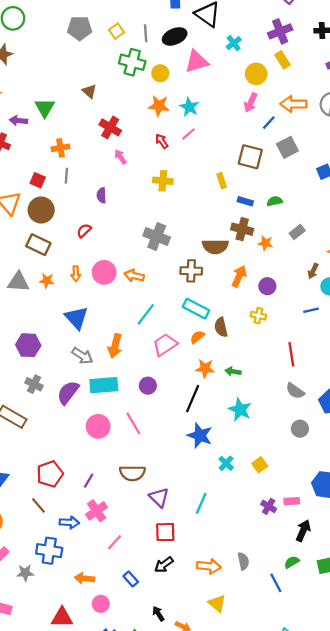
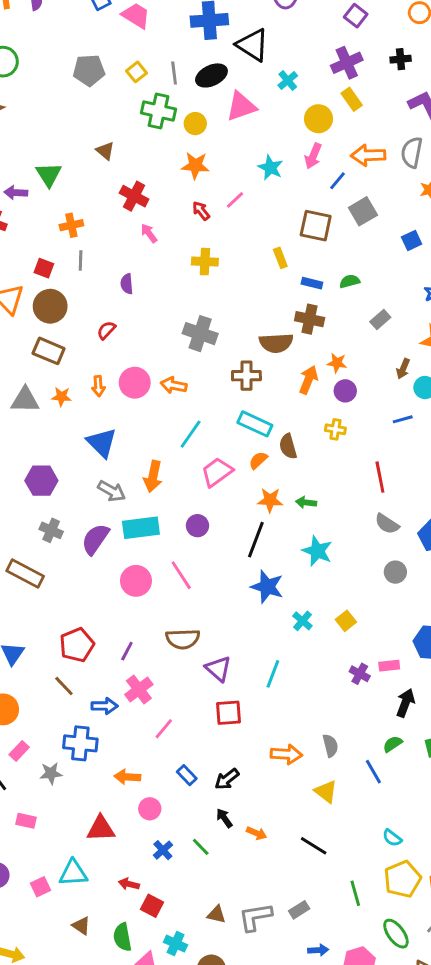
cyan star: (189, 107) -> (270, 168), moved
orange star: (265, 243) -> (337, 363), moved
black arrow: (164, 565) -> (227, 779), moved
yellow triangle: (217, 603) -> (326, 792), moved

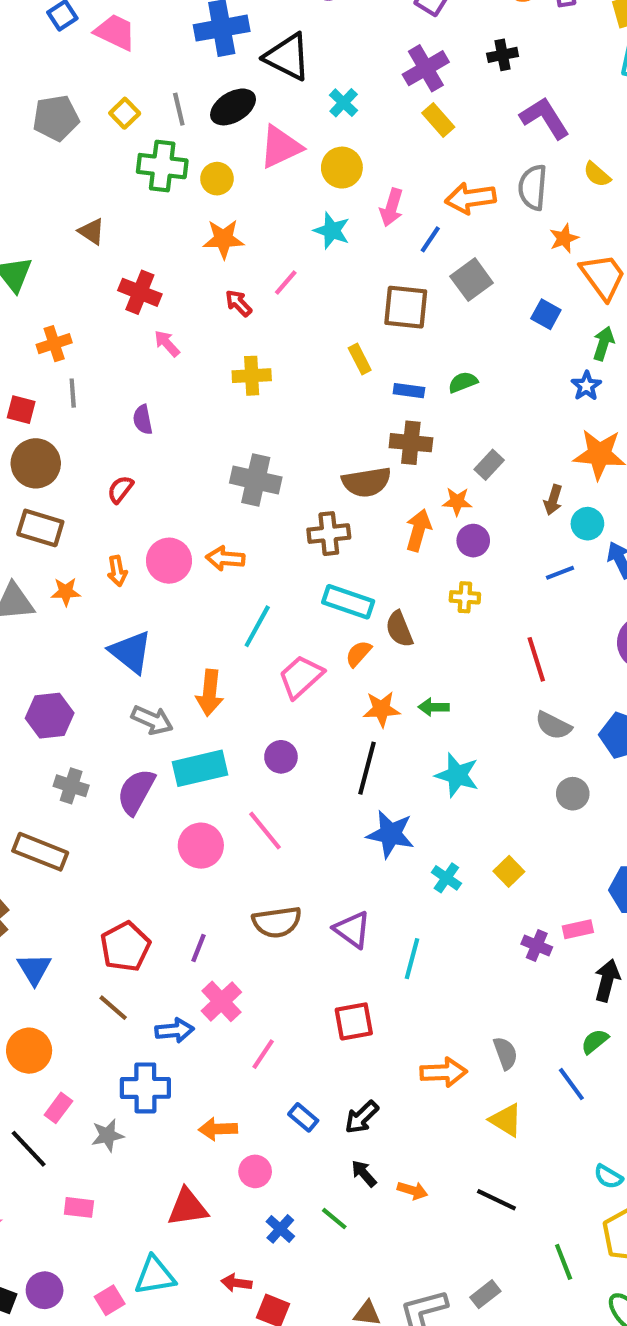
yellow circle: (318, 119) -> (342, 168), moved
blue square: (412, 241) -> (546, 314), turned -30
gray rectangle: (380, 319) -> (489, 465), moved
purple triangle: (218, 669) -> (352, 930), moved

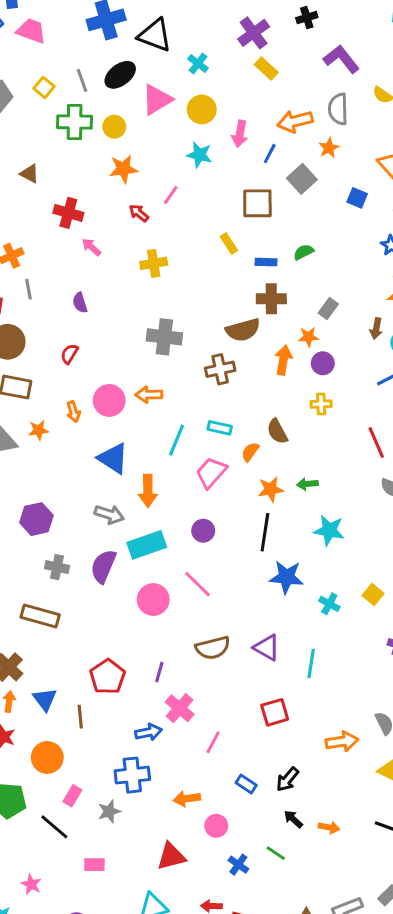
orange star: (564, 238) -> (329, 148), moved
cyan rectangle: (348, 602) -> (220, 428), moved, size x0.7
blue triangle: (131, 652) -> (113, 458), moved
brown line: (113, 1008) -> (80, 717), moved, turned 50

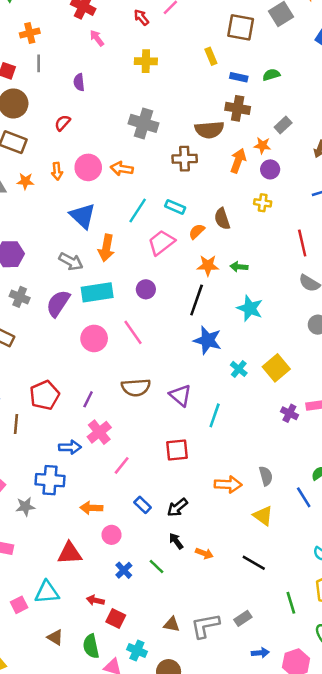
yellow square: (373, 594) -> (276, 368), size x1.5

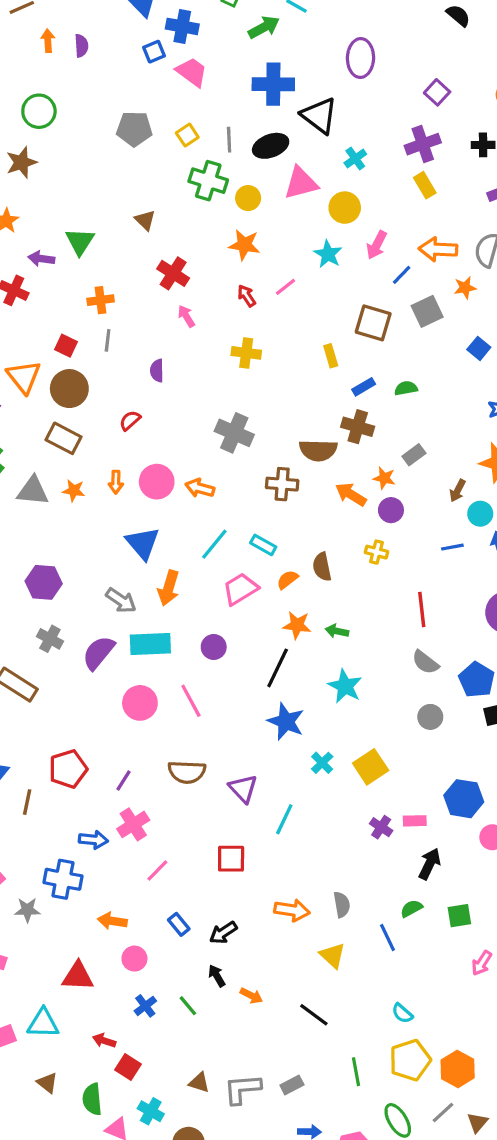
blue rectangle: (239, 77) -> (364, 387), turned -49
orange arrow: (238, 161) -> (351, 494), turned -85

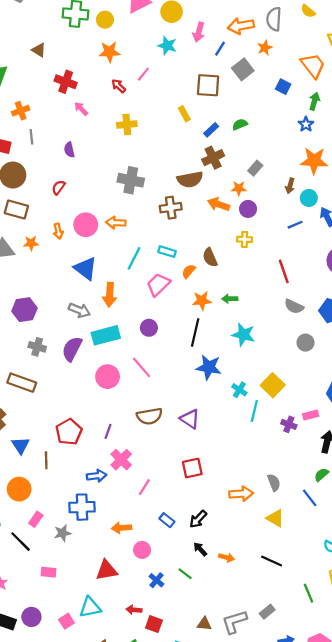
brown cross: (358, 427) -> (213, 158), turned -30
cyan line: (284, 819) -> (254, 411), moved

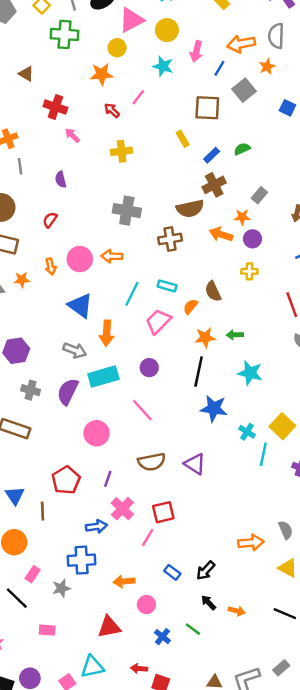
yellow circle: (105, 20) -> (117, 48), moved
pink circle: (108, 377) -> (97, 433), moved
red square: (192, 468) -> (163, 512), moved

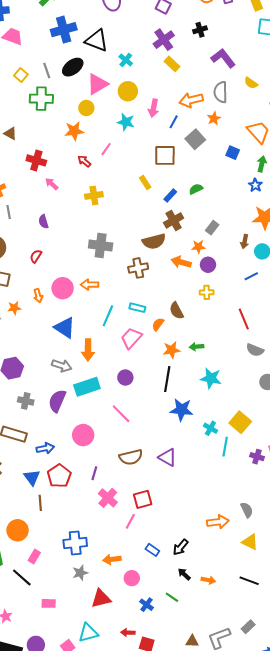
blue triangle: (15, 496) -> (32, 477), moved
blue arrow: (96, 526) -> (45, 448), moved
gray star: (61, 588) -> (80, 573), moved

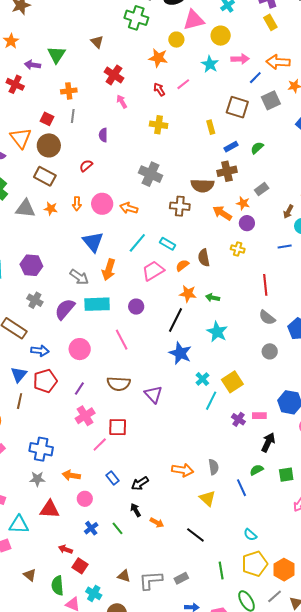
pink arrow: (154, 108) -> (240, 59), turned -120
green semicircle: (196, 189) -> (257, 148), turned -32
cyan triangle: (88, 633) -> (19, 525), moved

